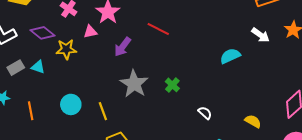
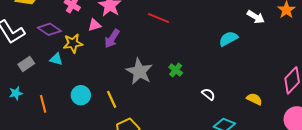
purple arrow: (123, 47) -> (112, 39), moved
cyan triangle: (38, 67) -> (56, 59), moved

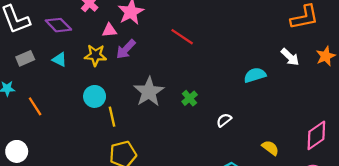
yellow star: (73, 43) -> (95, 55), moved
white semicircle: (208, 94) -> (224, 120), moved, turned -88
cyan circle: (81, 95) -> (95, 96), moved
orange line: (43, 104) -> (35, 106), turned -30

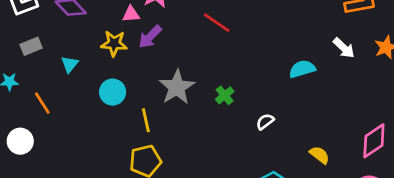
cyan triangle: (59, 60) -> (70, 64), moved, turned 42
yellow line: (112, 117) -> (146, 120), moved
white circle: (17, 151) -> (20, 141), moved

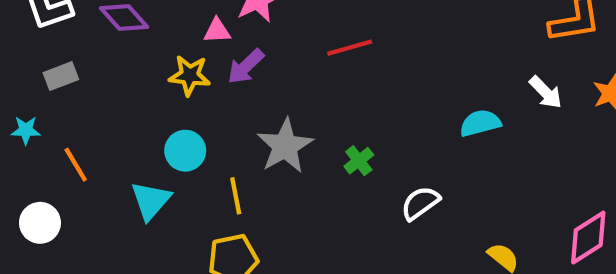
red line: (217, 23) -> (350, 48), turned -52
cyan triangle: (70, 64) -> (151, 201), moved, size x1.5
white semicircle: (265, 122) -> (420, 203), size x1.4

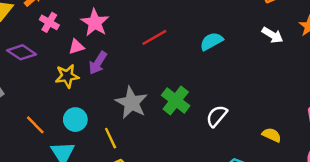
cyan semicircle: (480, 123) -> (211, 41), moved
green cross: (359, 161) -> (176, 101), size x1.6
orange line: (76, 165) -> (35, 125), moved

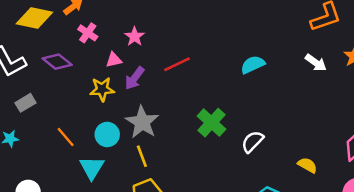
pink star: (95, 23) -> (135, 37), size x0.7
red line: (154, 37) -> (177, 64), moved
gray star: (132, 103) -> (142, 122), moved

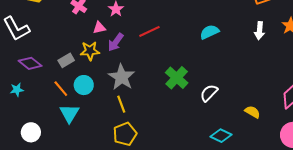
purple diamond: (57, 62) -> (30, 63), moved
white arrow: (316, 63) -> (259, 31), turned 60
gray rectangle: (25, 103) -> (66, 60), moved
cyan circle: (107, 134) -> (84, 85), moved
cyan triangle: (92, 168) -> (69, 113), moved

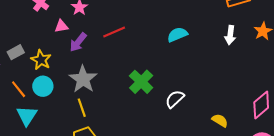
yellow star: (90, 51) -> (41, 60), moved, turned 30
gray rectangle: (66, 60) -> (16, 52), moved

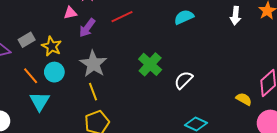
yellow semicircle: (220, 120) -> (244, 99), moved

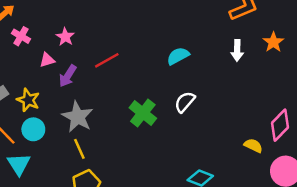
white semicircle: (183, 80) -> (185, 102), moved

